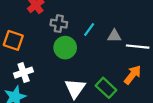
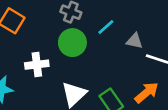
white cross: (24, 73) -> (37, 65), moved

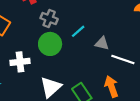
orange arrow: (147, 92) -> (111, 87), turned -70

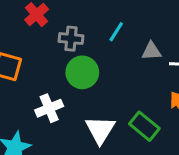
cyan line: (78, 31) -> (116, 32), moved

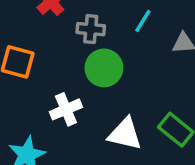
white triangle: (100, 130) -> (125, 134), turned -48

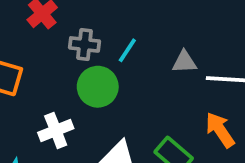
cyan line: (143, 21) -> (127, 50), moved

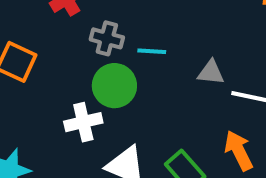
cyan line: (127, 50) -> (152, 51), turned 52
white cross: (56, 130) -> (83, 122), moved

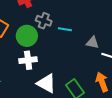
green circle: (114, 86) -> (27, 36), moved

